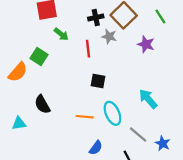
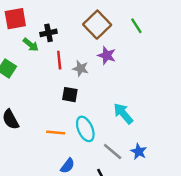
black cross: (96, 18) -> (49, 33), moved
gray star: (109, 36) -> (81, 68), moved
purple star: (146, 44) -> (107, 55), moved
blue star: (163, 143) -> (139, 151), moved

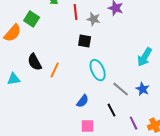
cyan arrow: (123, 114) -> (145, 57), moved, turned -108
orange line: (56, 133) -> (55, 70), moved, turned -70

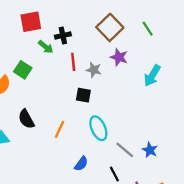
cyan arrow: (145, 57) -> (152, 76), moved
orange line: (55, 70) -> (59, 129), moved

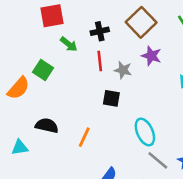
black cross: (63, 35) -> (100, 31), moved
black semicircle: (26, 119) -> (47, 126), turned 132
cyan ellipse: (98, 128) -> (145, 132), moved

